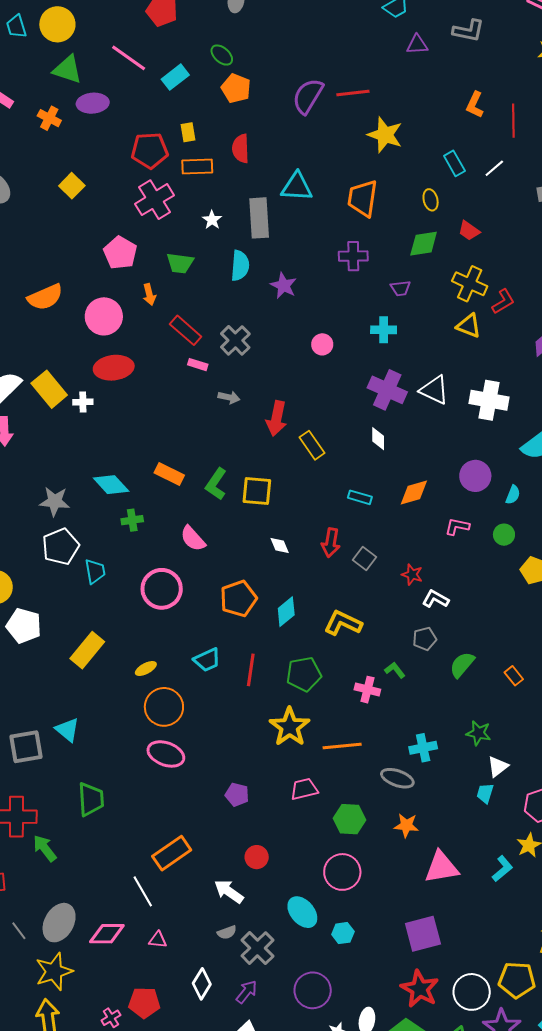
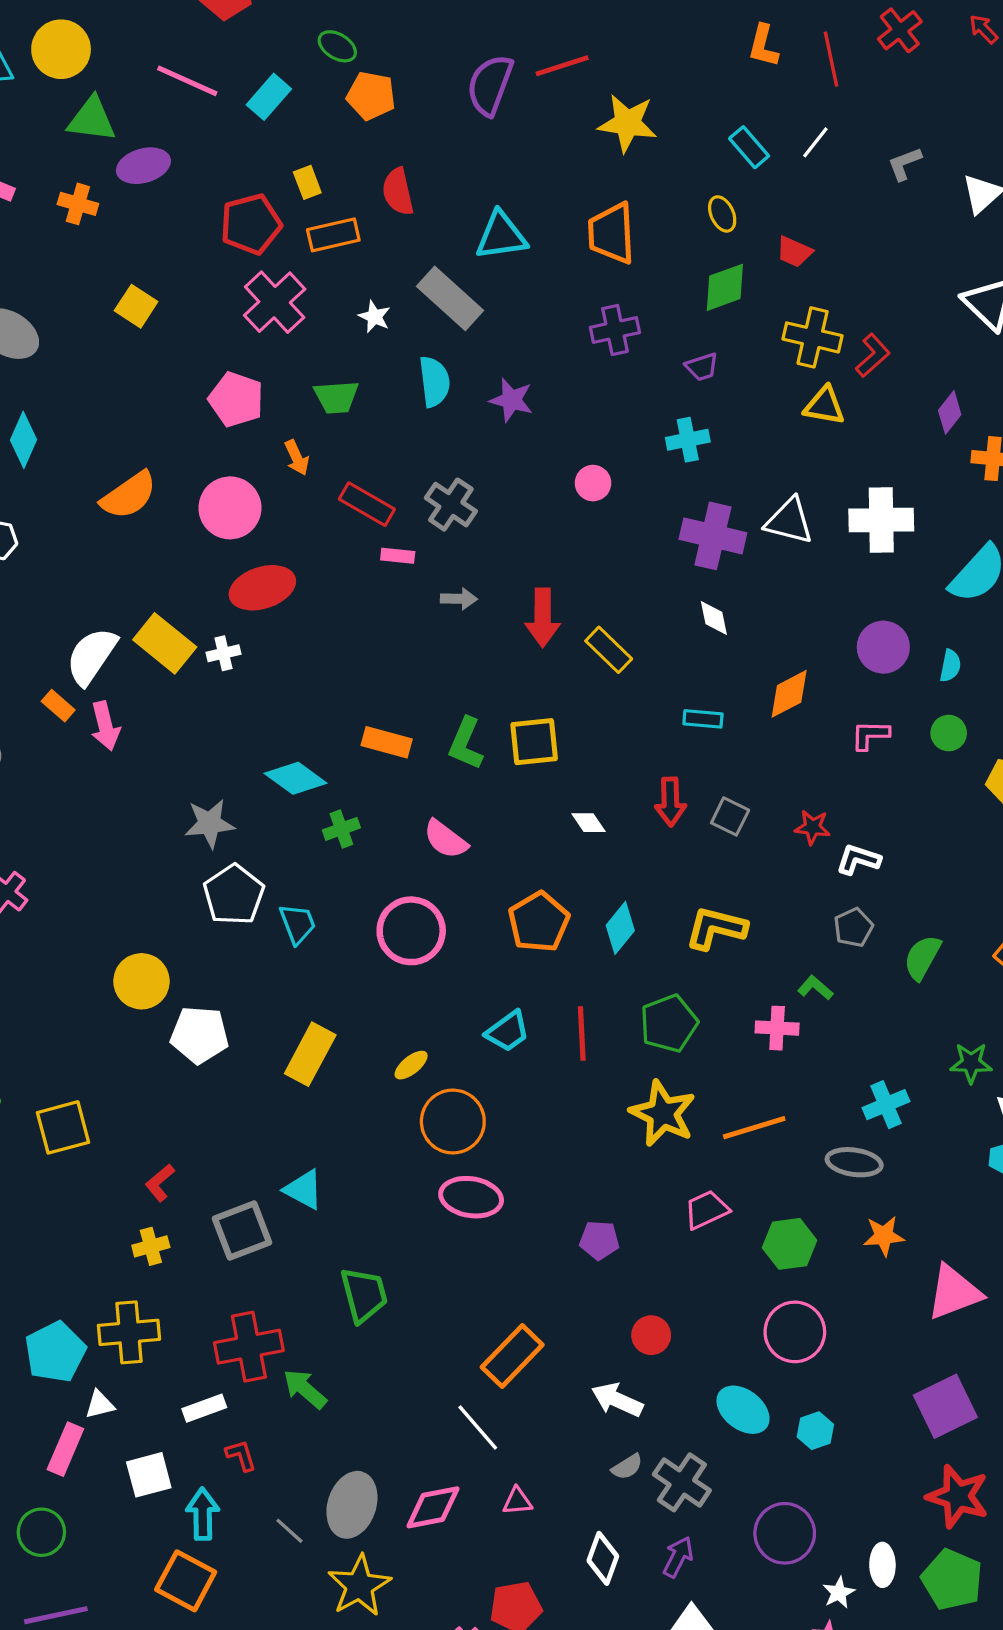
gray rectangle: (259, 218) -> (450, 298), turned -33

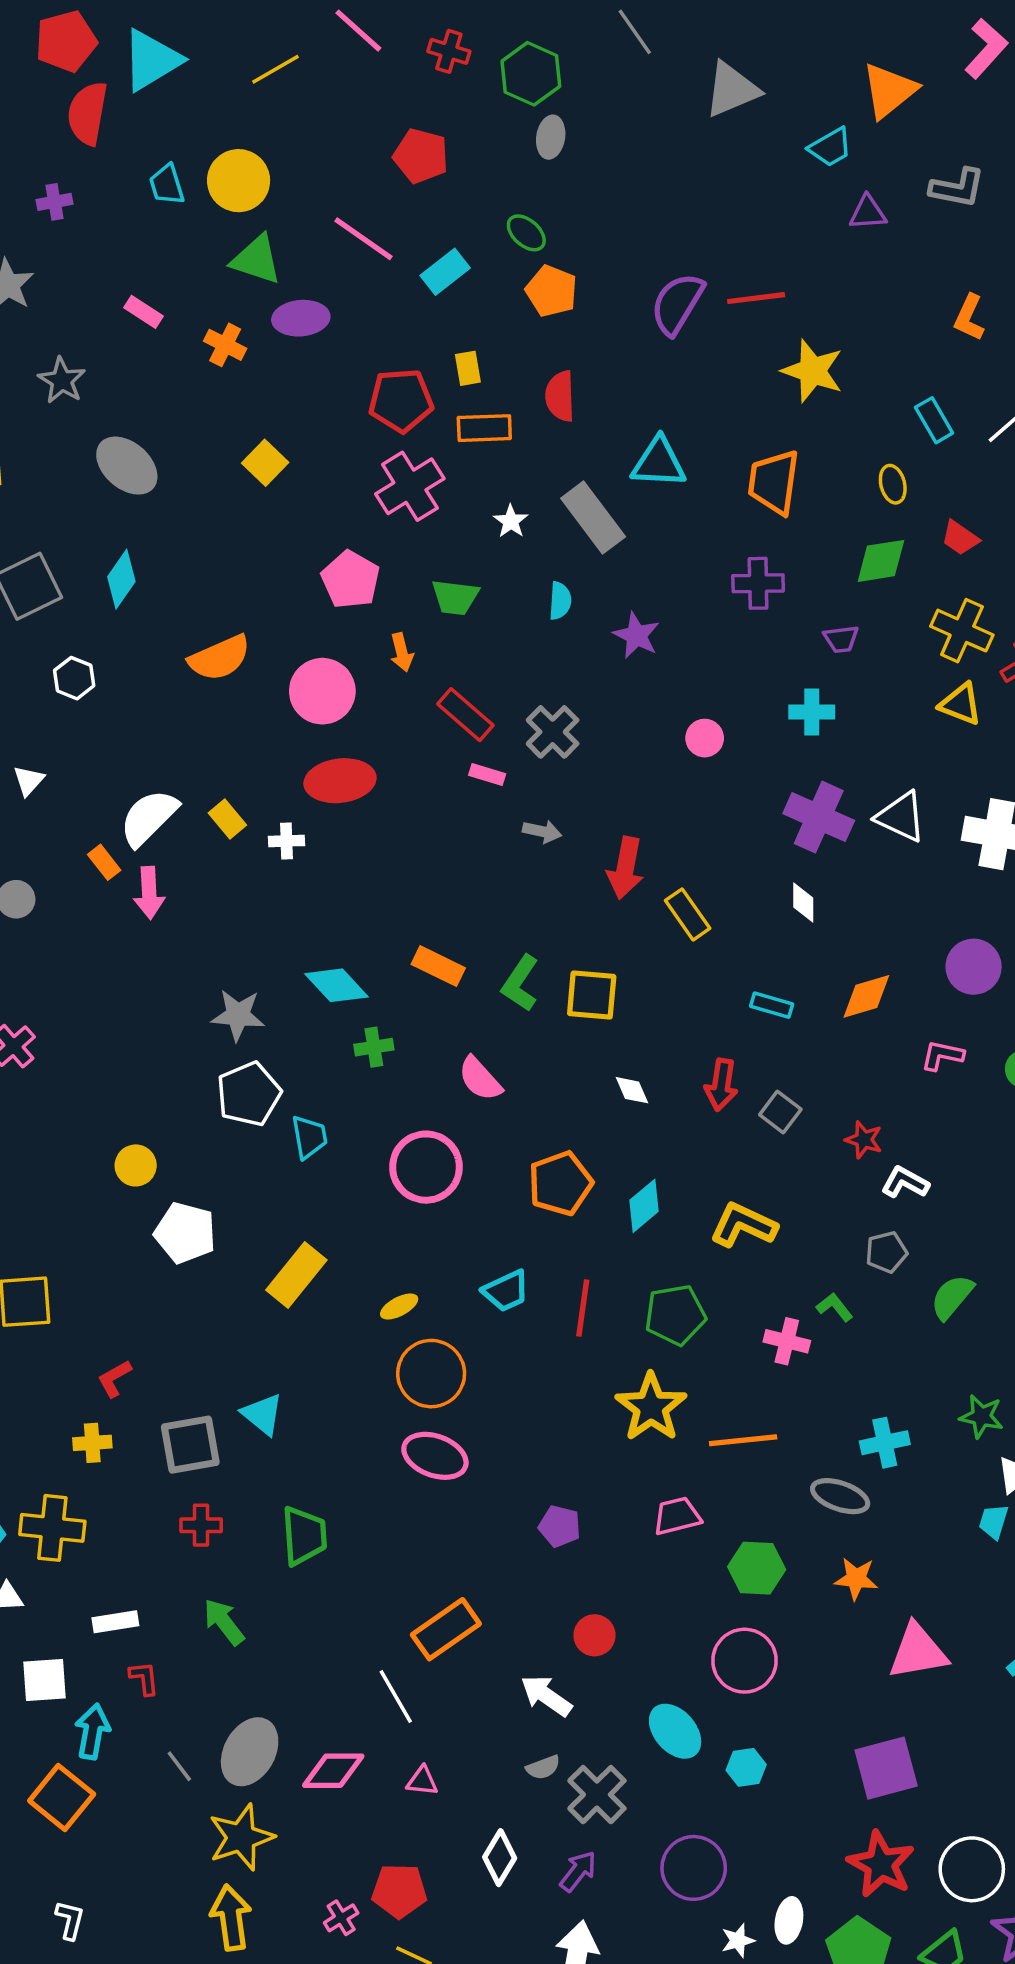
cyan semicircle: (434, 382) -> (560, 601), size x0.7
yellow rectangle: (165, 643) -> (227, 819), size x0.6
yellow circle: (141, 981) -> (136, 1165), size x0.7
red cross: (249, 1347) -> (201, 1525), moved, size x0.6

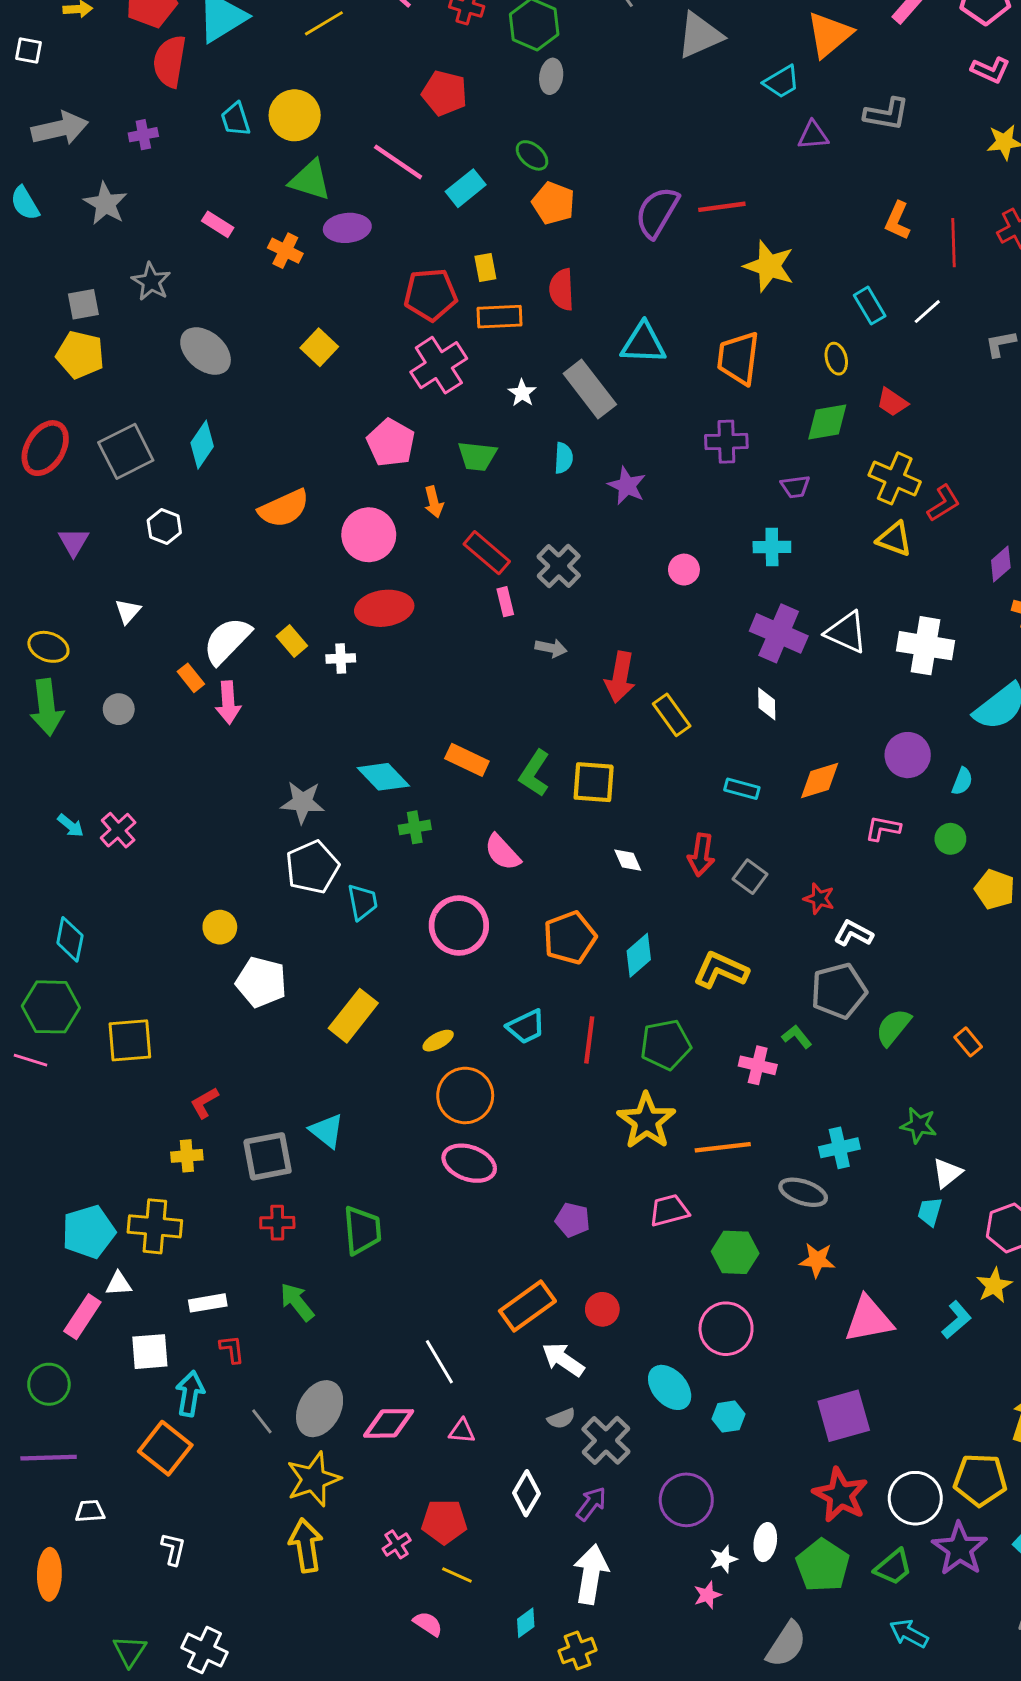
pink rectangle: (487, 775) -> (505, 602), turned 60
gray pentagon: (886, 1252) -> (839, 991), size x1.6
orange rectangle: (446, 1629) -> (527, 1306), moved

